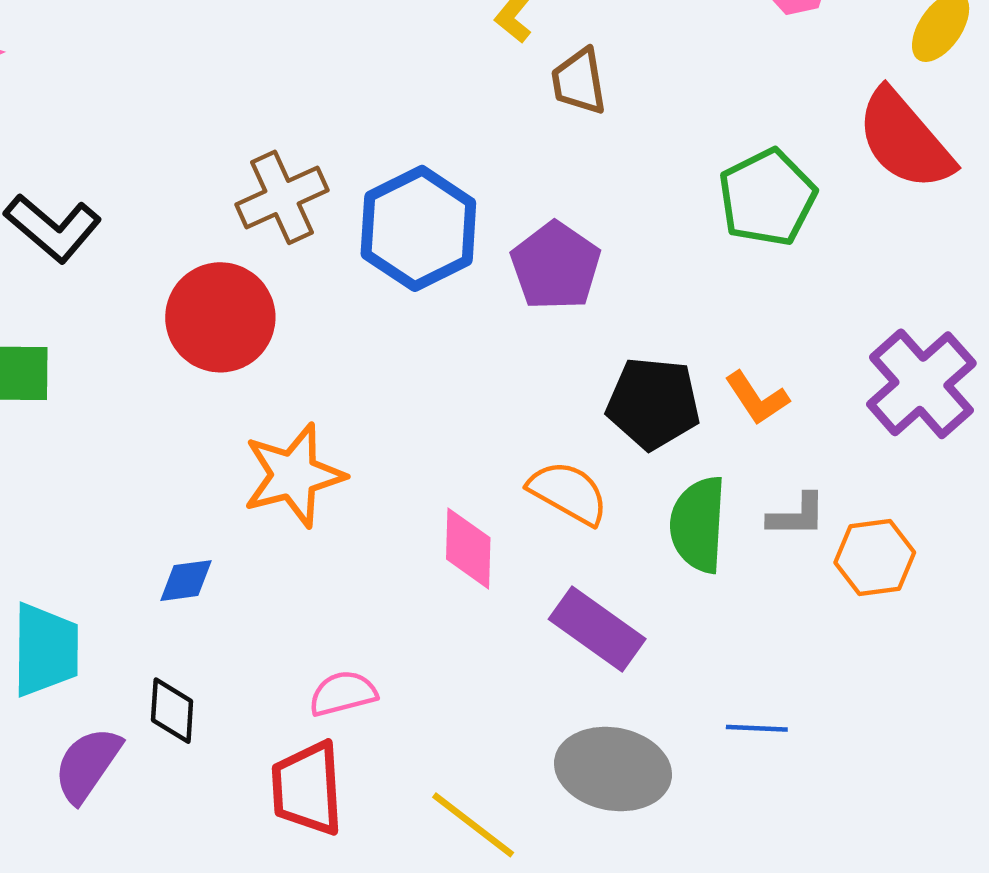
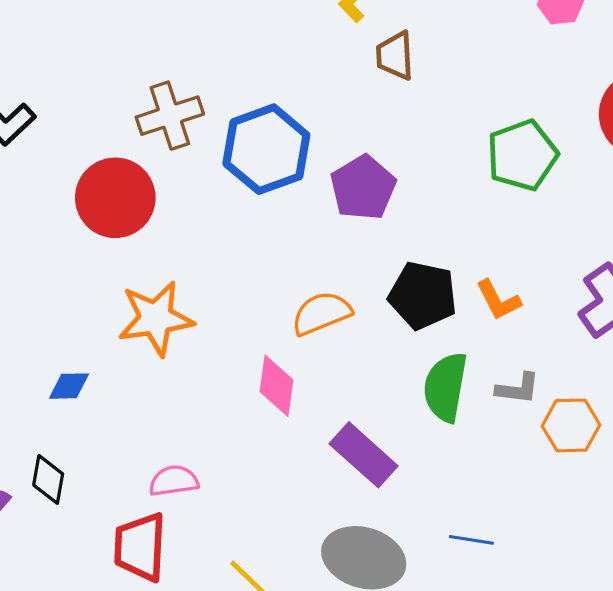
orange semicircle: (568, 493) -> (321, 313), moved, turned -58

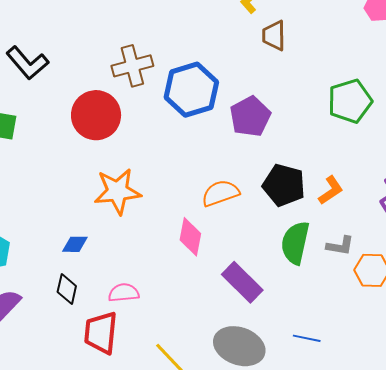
orange L-shape: (498, 300) -> (331, 190), turned -100
blue diamond: (69, 386) -> (75, 244), moved
black diamond: (48, 479) -> (67, 289), moved

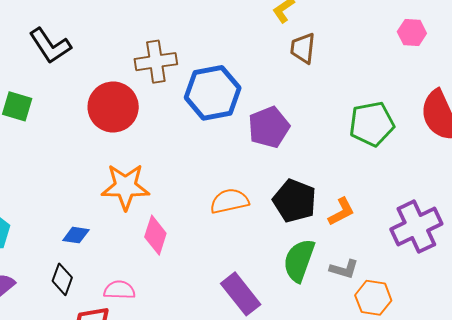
pink diamond: (190, 237) -> (155, 235), moved

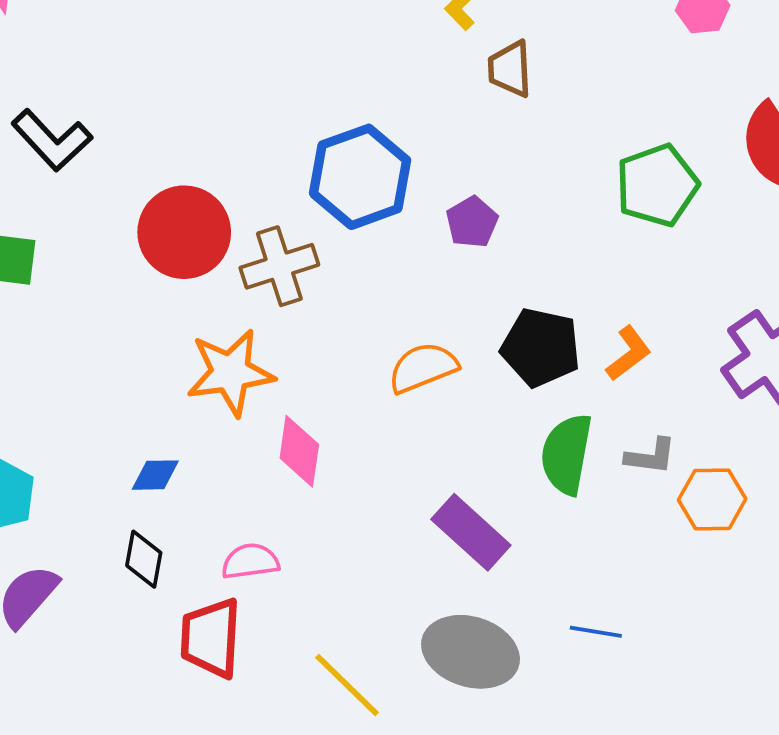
brown cross: (156, 62) -> (279, 266), moved
purple pentagon: (269, 127) -> (472, 222), size x0.7

